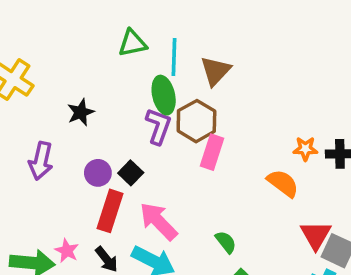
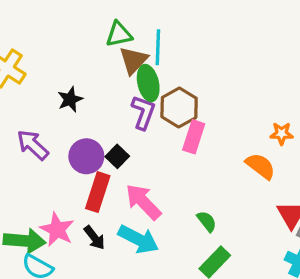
brown triangle: (215, 71) -> (134, 60), moved
purple arrow: (41, 161) -> (33, 145), turned 120
purple circle: (98, 173) -> (86, 156), size x1.4
pink star: (67, 251) -> (57, 229), size x1.5

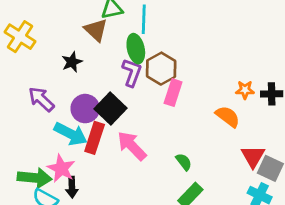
brown triangle: (134, 60) -> (96, 30), moved, turned -30
black square: (117, 156) -> (111, 109), size x1.6
black arrow: (94, 238) -> (72, 187), moved, turned 36
cyan arrow: (138, 239) -> (71, 134), moved

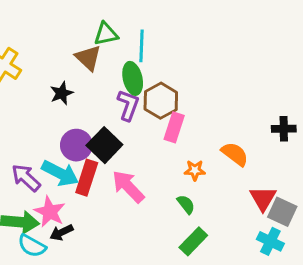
orange star: (245, 90) -> (195, 170), moved
purple arrow: (41, 99) -> (26, 178), moved
black arrow: (72, 187) -> (62, 232), turned 66

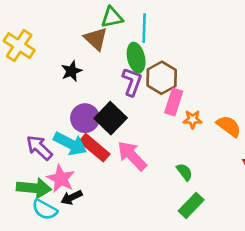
orange star: (195, 170) -> (193, 119), moved
red rectangle: (87, 178) -> (94, 148), turned -68

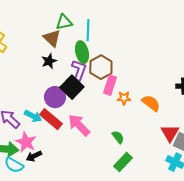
black star: (72, 71) -> (49, 61), moved
purple circle: (85, 118) -> (55, 97), moved
black square: (111, 118) -> (72, 87), moved
cyan arrow: (70, 144) -> (33, 116), size x0.7

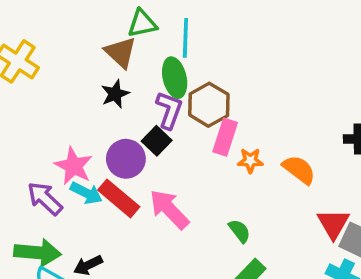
black square: (72, 87) -> (157, 141), size x0.7
pink star: (26, 142) -> (74, 166), moved

